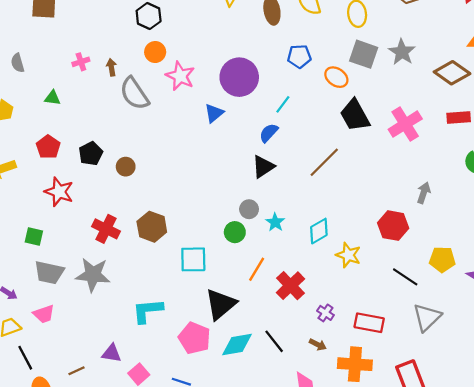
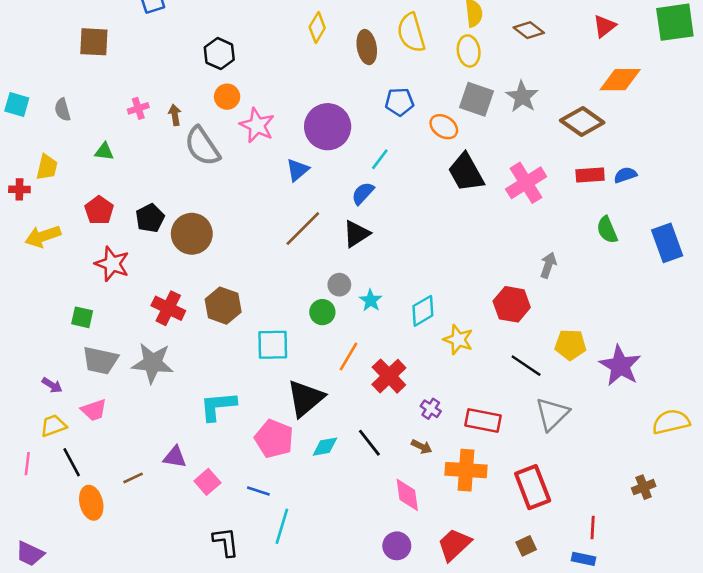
brown line: (324, 162) -> (303, 229), moved
brown circle: (126, 167) -> (192, 234), size x1.8
cyan diamond: (237, 345) -> (325, 447), size x0.7

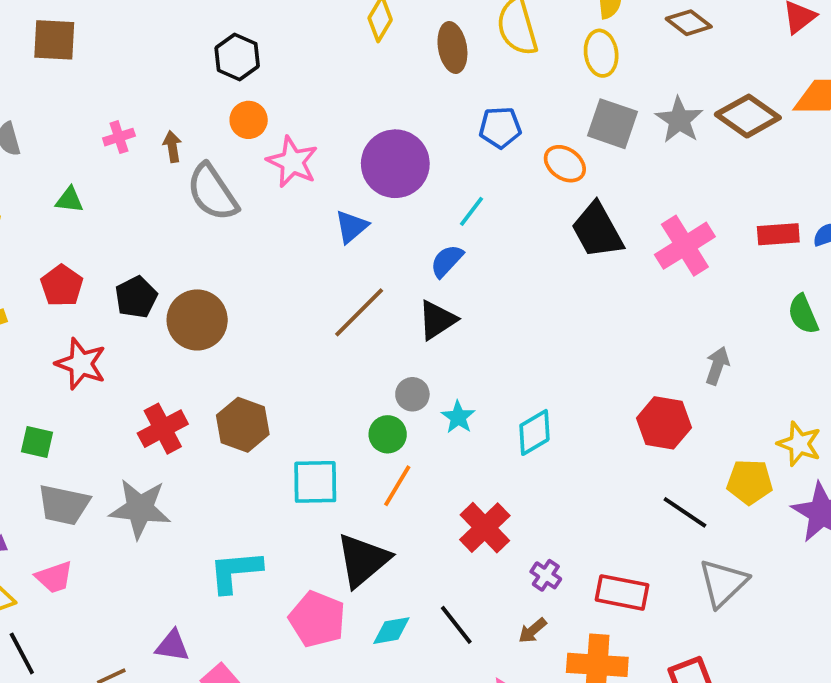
brown diamond: (582, 121) -> (748, 116), moved
red cross: (168, 308) -> (163, 429), turned 36
yellow star: (458, 340) -> (799, 444), moved
orange line: (348, 357) -> (397, 486), moved
brown arrow: (422, 447) -> (532, 631), turned 114

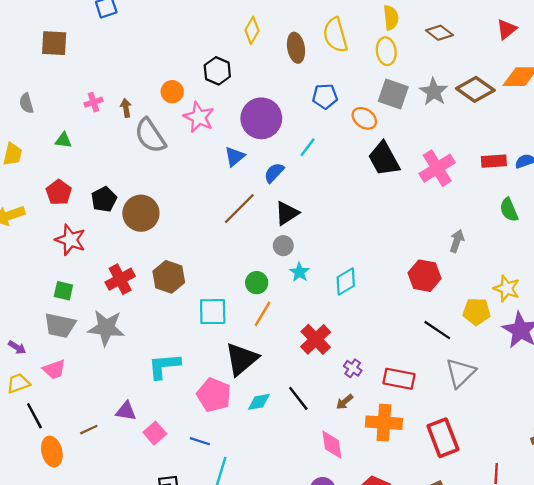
black hexagon: (237, 57) -> (217, 71), moved
blue semicircle: (447, 261) -> (274, 173), moved
gray circle: (412, 394) -> (283, 246), moved
green square: (37, 442) -> (63, 291), moved

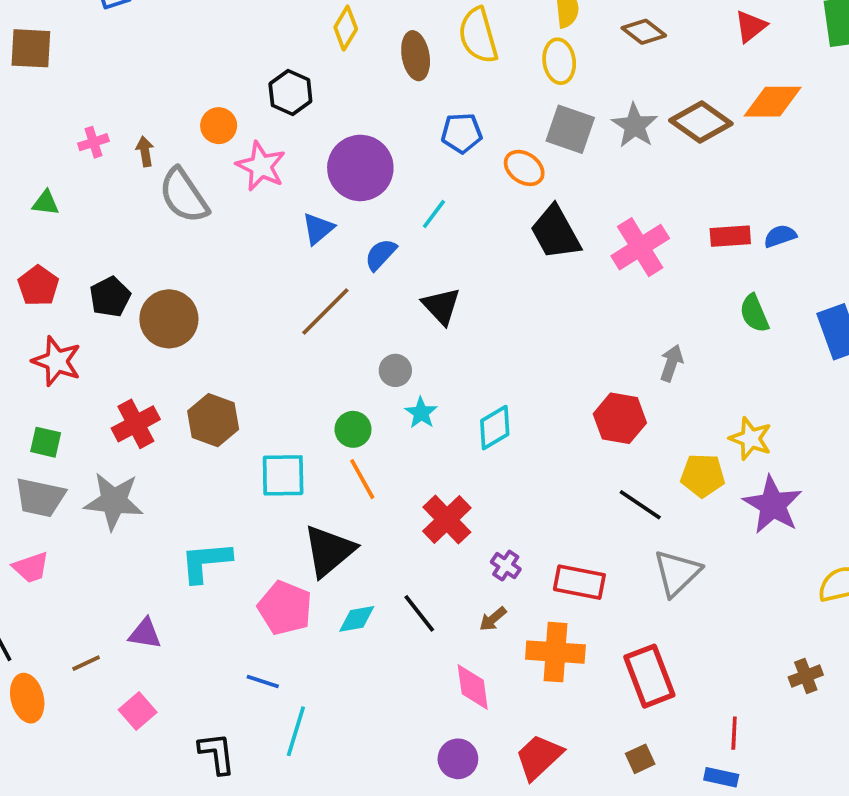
black triangle: (287, 213) -> (441, 306), moved, turned -40
orange line: (262, 314) -> (362, 479), turned -60
pink square: (155, 433) -> (138, 711), moved

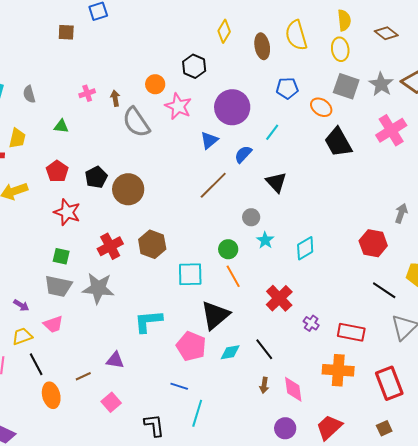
brown square: (31, 48) -> (66, 32), moved, size x0.7
pink cross: (640, 247) -> (391, 130), moved
brown arrow: (493, 619) -> (264, 385), moved, turned -42

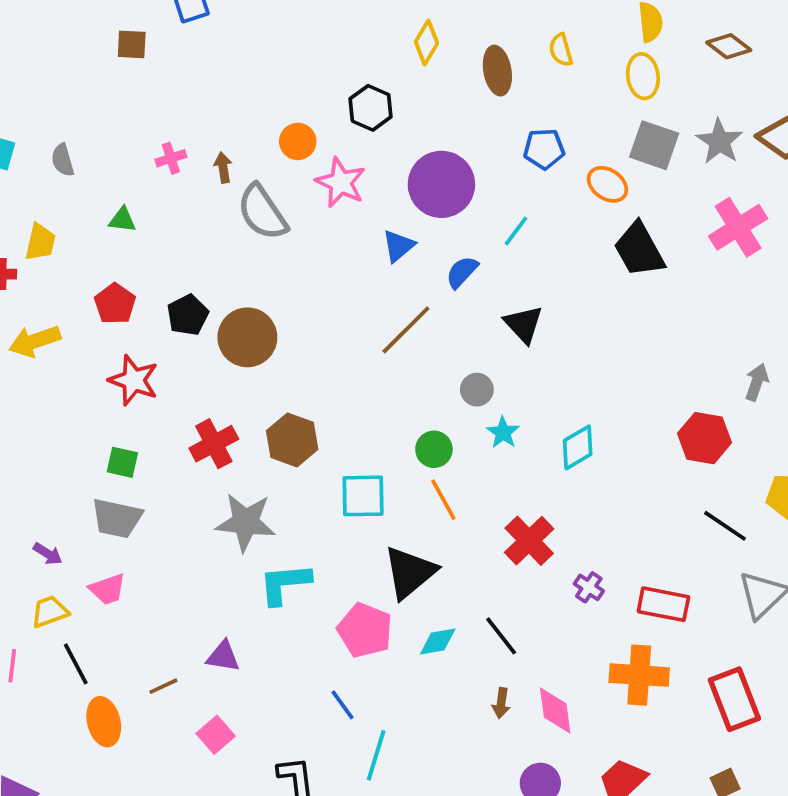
yellow semicircle: (296, 35) -> (561, 50), size x0.6
gray star: (98, 288) -> (246, 522), moved
blue line: (179, 386) -> (343, 705), turned 36

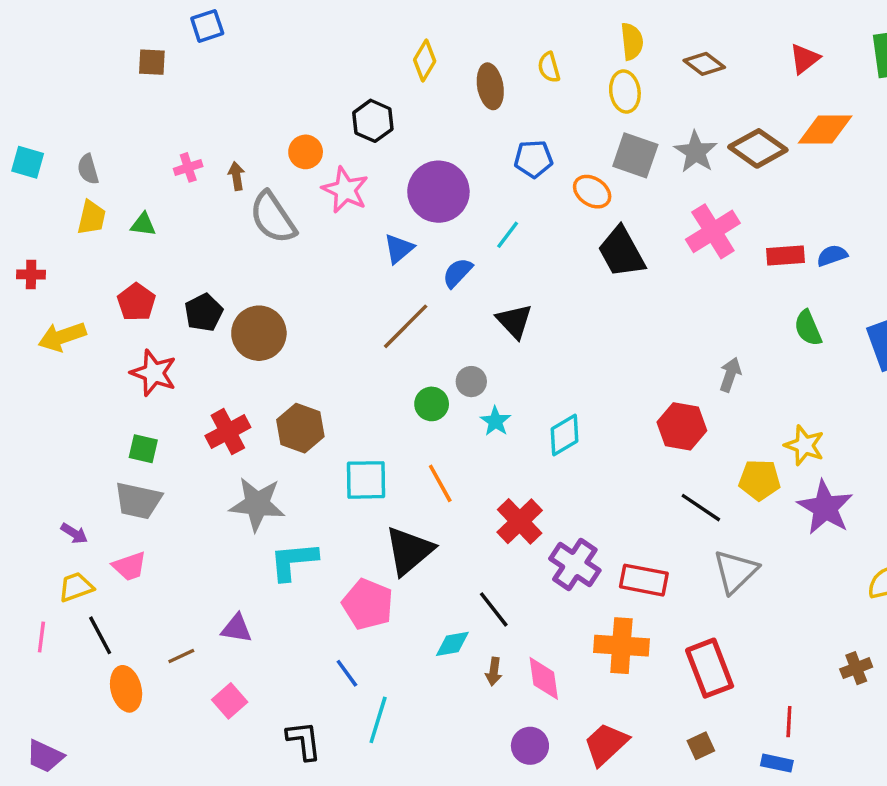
yellow trapezoid: (40, 242) -> (91, 218), moved
green circle: (434, 449) -> (432, 404), moved
purple cross: (589, 587) -> (575, 565), size x1.8
cyan diamond: (438, 641) -> (452, 644), moved

